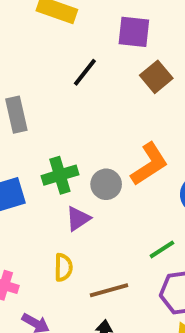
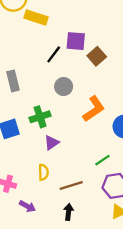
purple square: (134, 32) -> (76, 41), moved
gray circle: (106, 184) -> (64, 87), moved

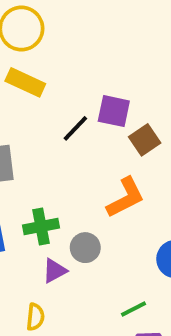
yellow rectangle: (36, 17) -> (25, 82), moved
gray circle: (64, 87) -> (85, 248), moved
orange L-shape: (94, 109) -> (126, 198), moved

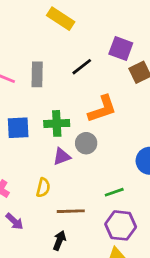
black line: (75, 128) -> (82, 67), moved
orange L-shape: (126, 198) -> (102, 109), moved

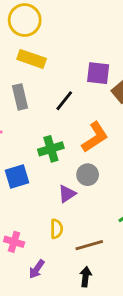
gray rectangle: (37, 74) -> (20, 97), moved
green cross: (57, 123) -> (51, 149), moved
purple arrow: (14, 221) -> (37, 269), turned 96

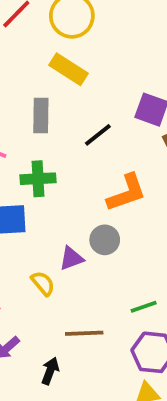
green cross: (51, 149) -> (38, 179), moved
yellow semicircle: (56, 229) -> (43, 283), moved, turned -54
black arrow: (86, 277) -> (50, 371), moved

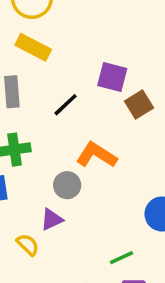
orange L-shape: (127, 193) -> (96, 155), turned -123
gray circle: (105, 240) -> (67, 185), moved

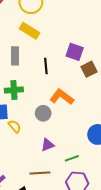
black line: (66, 105) -> (46, 66), turned -56
purple triangle: (52, 219) -> (48, 145), moved
yellow semicircle: (28, 245) -> (15, 126), moved

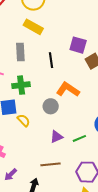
green line: (72, 158) -> (79, 138), moved

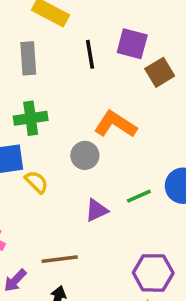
black line: (51, 60) -> (90, 54), moved
green line: (79, 138) -> (139, 196), moved
brown line: (50, 164) -> (60, 259), moved

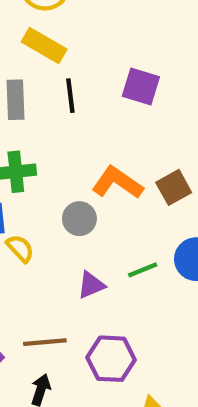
black line: (90, 54) -> (70, 96), moved
brown square: (160, 72) -> (174, 187), moved
purple hexagon: (153, 273) -> (111, 359), moved

